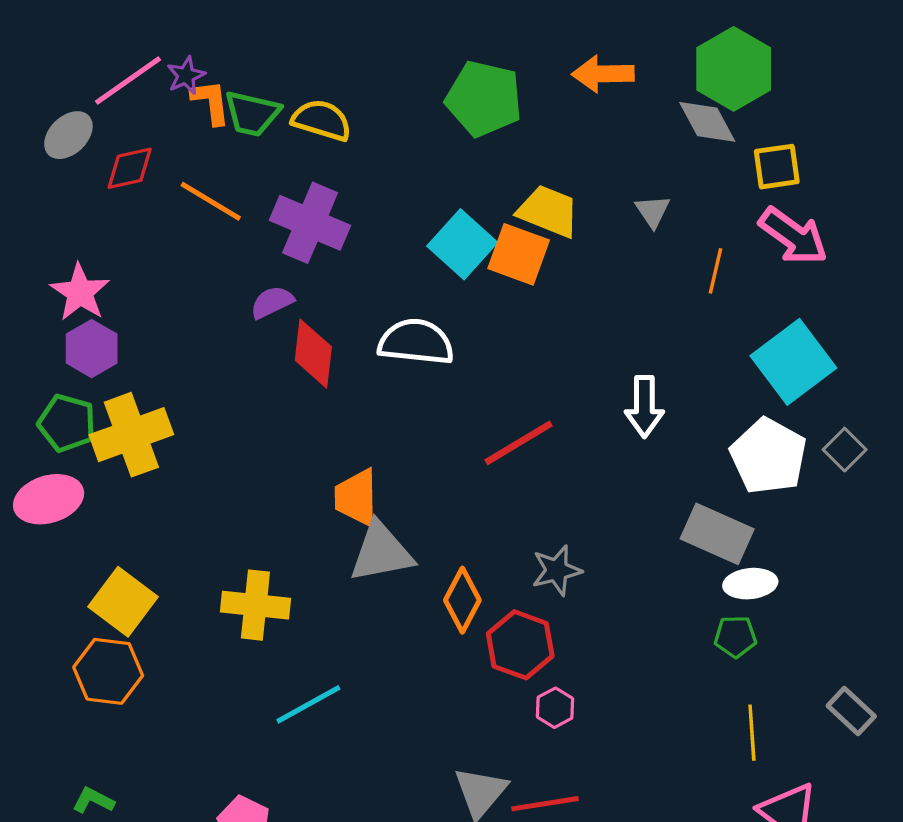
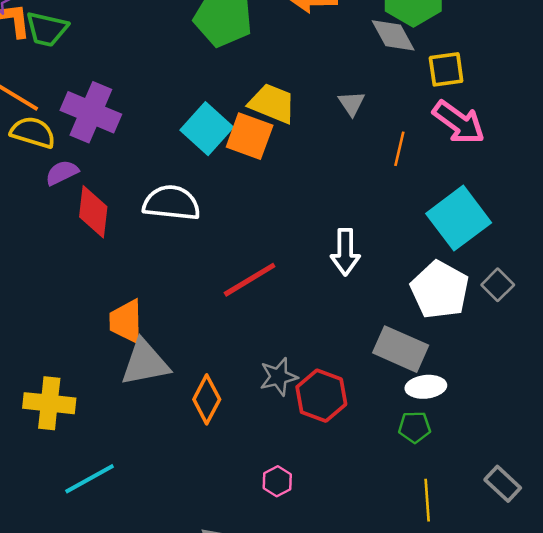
yellow semicircle: (322, 120) -> (33, 132), moved
red hexagon: (520, 645) -> (321, 396), moved

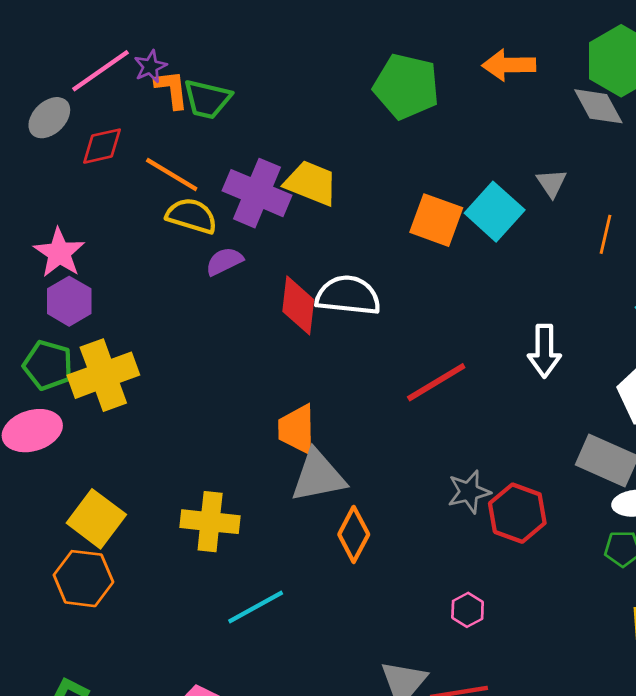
yellow trapezoid: (272, 103) -> (311, 183), moved
cyan square: (207, 129) -> (495, 212), moved
red diamond: (93, 212) -> (298, 305), moved
orange diamond: (207, 399) -> (354, 534), moved

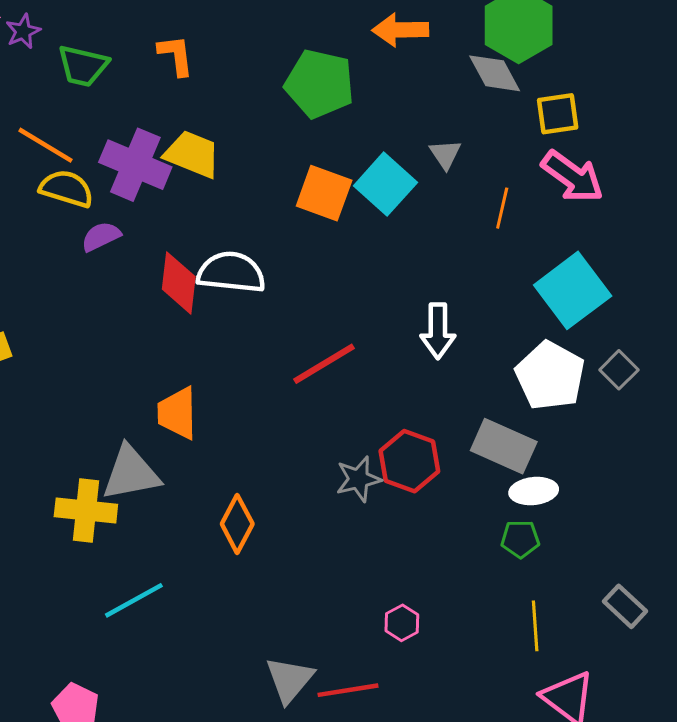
green pentagon: (406, 86) -> (320, 84), moved
orange L-shape: (172, 89) -> (176, 55), moved
gray triangle: (318, 476) -> (131, 473), moved
red hexagon: (517, 513) -> (409, 461), moved
pink hexagon: (468, 610) -> (402, 623), moved

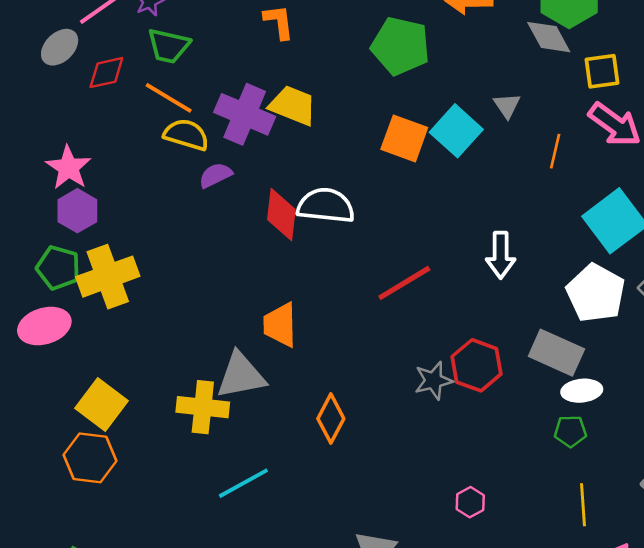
green trapezoid: (83, 66) -> (169, 46), moved

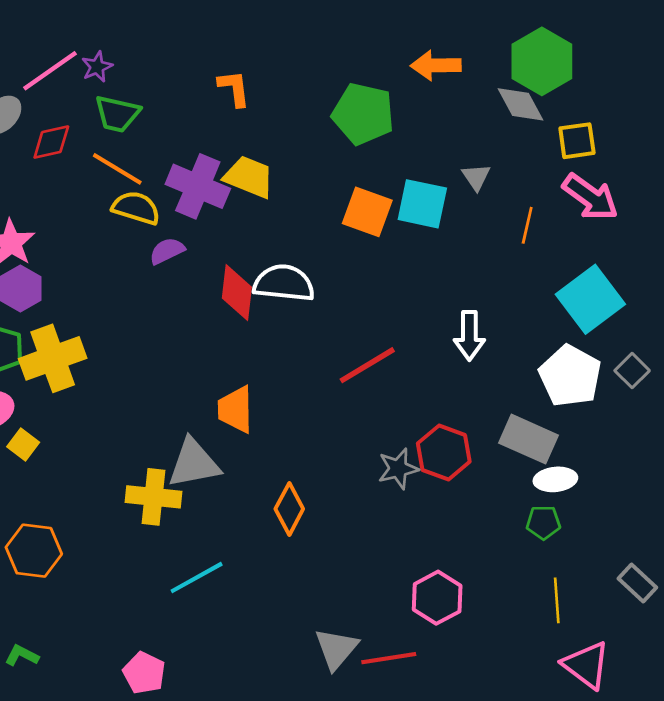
cyan square: (456, 131) -> (422, 204), turned -30
yellow square: (101, 405) -> (23, 444), moved, size x0.6
pink hexagon: (470, 502) -> (437, 598), size x1.6

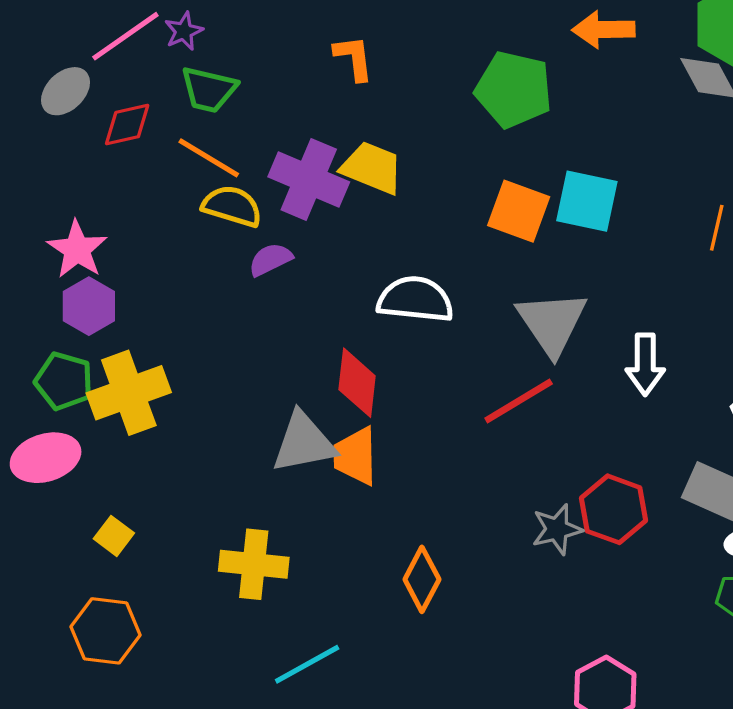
gray triangle: (476, 177) -> (552, 323), moved, size x2.0
red diamond: (237, 293) -> (357, 383), moved
yellow square: (23, 444) -> (114, 536), moved
gray triangle: (194, 463) -> (304, 443), moved

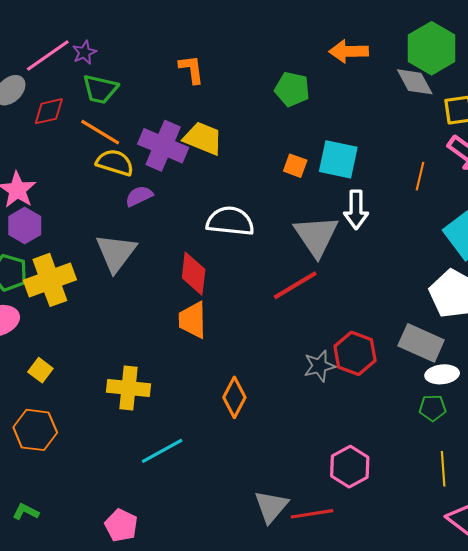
green pentagon: (514, 90) -> (292, 89), size x0.7
orange square: (519, 211) -> (295, 166), size x0.6
white arrow: (645, 364) -> (356, 210), moved
gray triangle: (304, 443) -> (116, 253), moved, turned -42

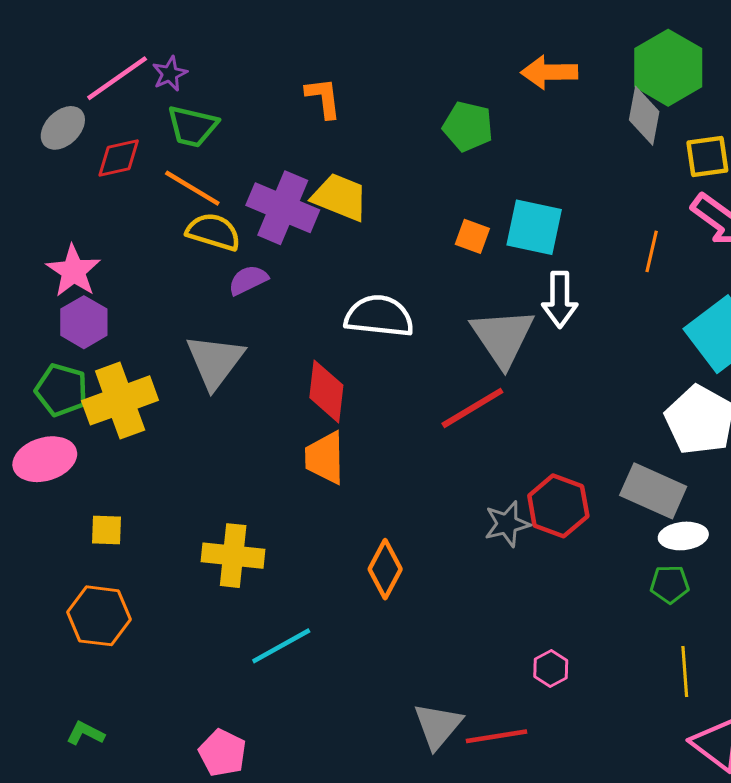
gray diamond: (415, 82) -> (644, 116), turned 39
yellow square: (40, 370) -> (107, 530), turned -35
pink hexagon: (350, 467) -> (551, 669), size x0.6

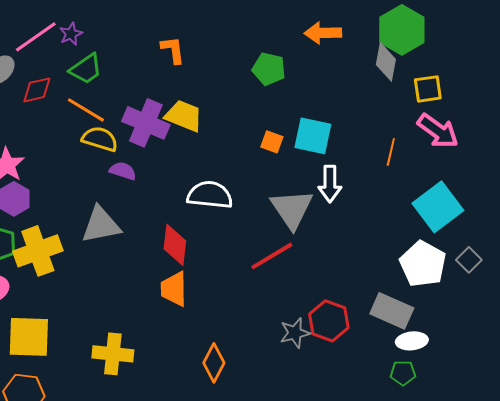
green trapezoid: (192, 126) -> (86, 69), turned -48
purple semicircle: (248, 280) -> (123, 171), turned 44
gray triangle: (215, 361) -> (101, 225), turned 42
yellow square: (107, 530) -> (29, 337), size x2.0

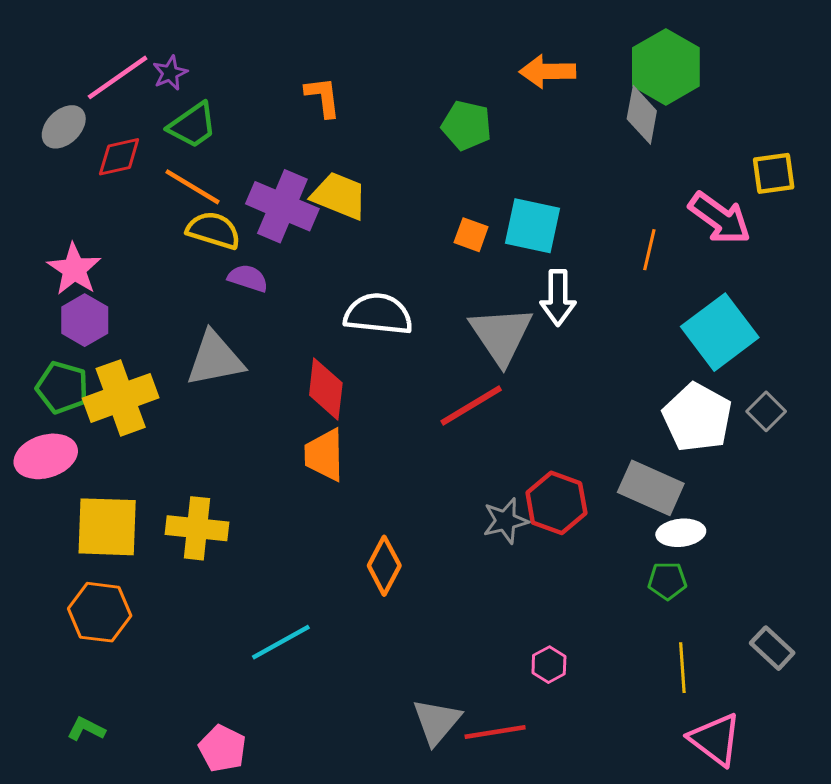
yellow square: (428, 89) -> (774, 173), moved
yellow cross: (113, 354) -> (197, 528), moved

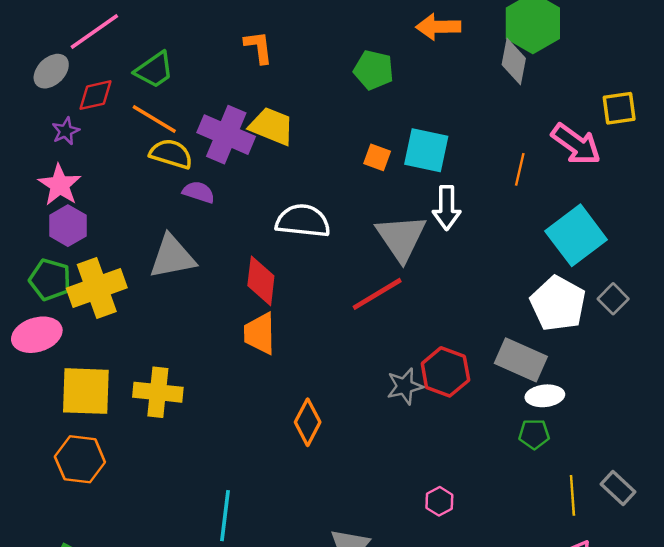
purple star: (170, 73) -> (66, 131), moved
cyan line: (281, 642) -> (225, 516), moved, turned -54
yellow line: (682, 668) -> (572, 495), moved

